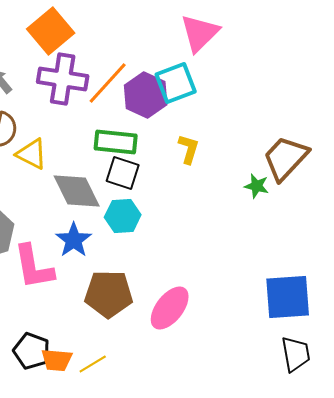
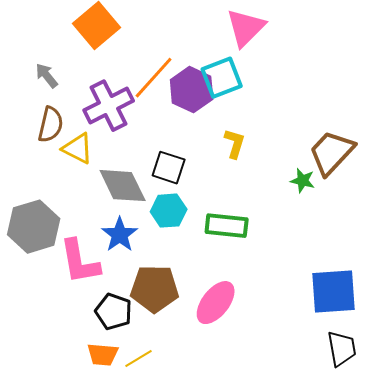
purple cross: (63, 79) -> (109, 106), moved, turned -36
green rectangle: (116, 142) -> (227, 226), moved
black pentagon: (32, 351) -> (114, 312), moved

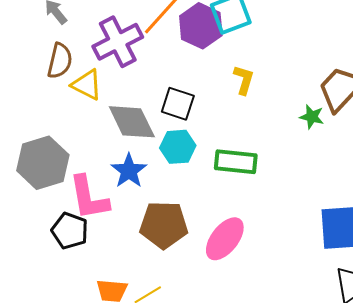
black pentagon: (114, 312) -> (70, 231), moved

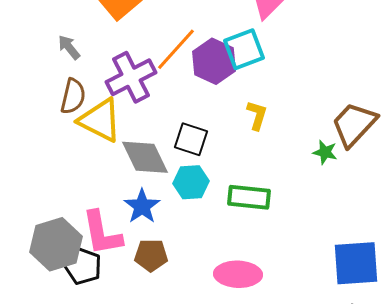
yellow triangle: (87, 85) -> (100, 120), size x1.4
gray hexagon: (43, 163) -> (56, 244), moved
brown pentagon: (164, 225) -> (151, 255), moved, size x0.7
pink ellipse: (225, 239) -> (238, 274), turned 54

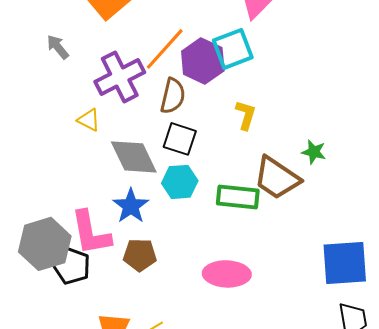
brown semicircle: (73, 96) -> (173, 96), moved
yellow triangle: (100, 120) -> (89, 120), size x0.5
brown trapezoid: (354, 124) -> (277, 178), moved, turned -99

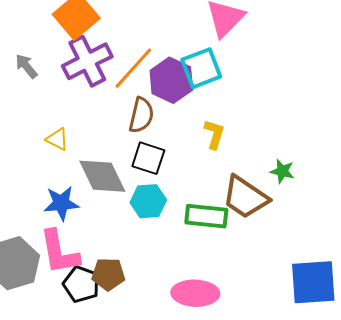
purple cross: (120, 77) -> (87, 61), moved
blue star: (131, 206) -> (61, 203), moved, turned 30
black pentagon: (72, 266) -> (81, 284), moved

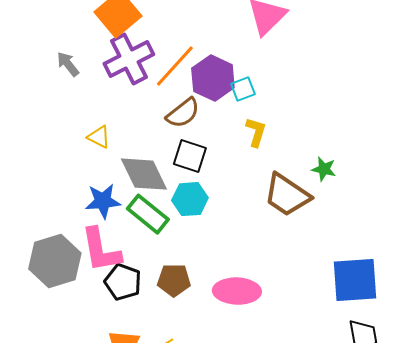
cyan square: (201, 68) -> (243, 89), moved, size x0.6
brown semicircle: (141, 115) -> (183, 113), turned 39
green rectangle: (206, 216) -> (148, 214), moved, turned 33
brown pentagon: (108, 274) -> (174, 280), moved

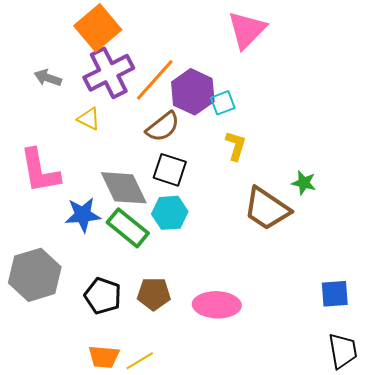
gray arrow: (68, 64) -> (48, 78), turned -32
yellow triangle: (99, 137) -> (89, 119), moved
pink L-shape: (101, 250) -> (40, 171), moved
blue square: (355, 280) -> (335, 294), size x0.6

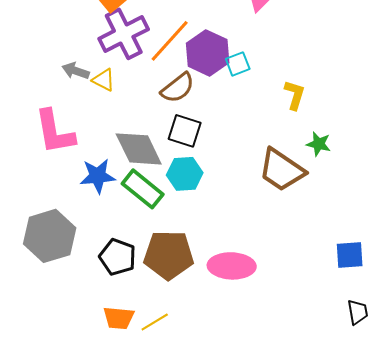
gray arrow: (48, 78) -> (76, 71), moved
yellow L-shape: (236, 146) -> (295, 95), moved
brown pentagon: (154, 294) -> (169, 255), size x1.5
black trapezoid: (343, 351) -> (358, 312), size x0.7

